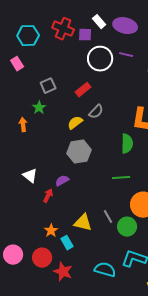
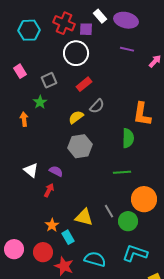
white circle: (100, 59) -> (76, 53), moved
pink rectangle: (17, 64) -> (20, 71), moved
purple semicircle: (62, 181) -> (56, 171), moved, turned 56
cyan semicircle: (105, 270) -> (95, 259), moved

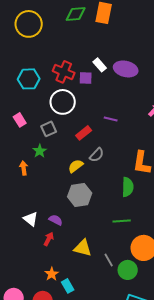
purple line: (127, 49) -> (111, 119), moved
white circle: (76, 53) -> (63, 102), moved
yellow triangle: (84, 217) -> (83, 248), moved

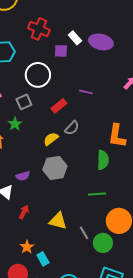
red cross: (64, 72) -> (39, 29), moved
purple semicircle: (56, 220) -> (23, 176), moved, turned 136

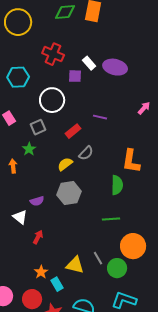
yellow triangle: (58, 221) -> (75, 265), moved

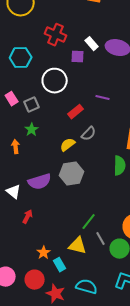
gray square: (38, 127) -> (32, 105), moved
purple semicircle: (37, 201) -> (40, 182), size x1.6
white triangle: (20, 217) -> (14, 192), moved
green line: (111, 219) -> (89, 222), moved, turned -48
red arrow: (38, 237) -> (28, 217), moved

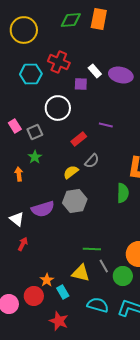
cyan hexagon: (21, 58) -> (31, 74), moved
red arrow: (28, 217) -> (23, 244), moved
green line: (89, 222) -> (92, 249), turned 54
red circle: (35, 280) -> (34, 296), moved
cyan semicircle: (87, 287) -> (98, 305), moved

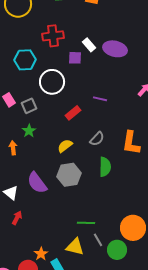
red cross: (59, 62) -> (53, 36), turned -30
cyan hexagon: (31, 74) -> (25, 60), moved
gray semicircle: (92, 161) -> (97, 139), moved
green semicircle: (123, 193) -> (105, 167), moved
purple semicircle: (43, 209) -> (37, 183), turned 70

